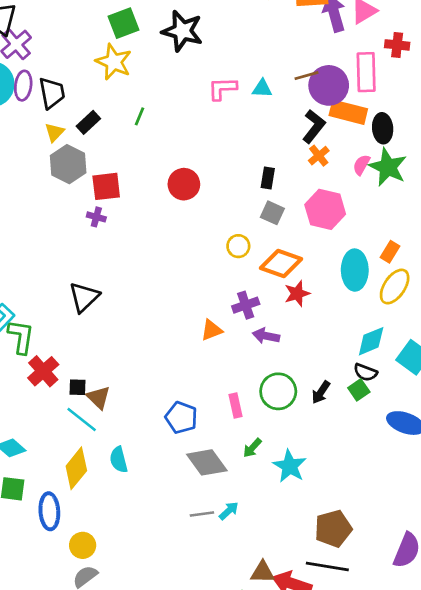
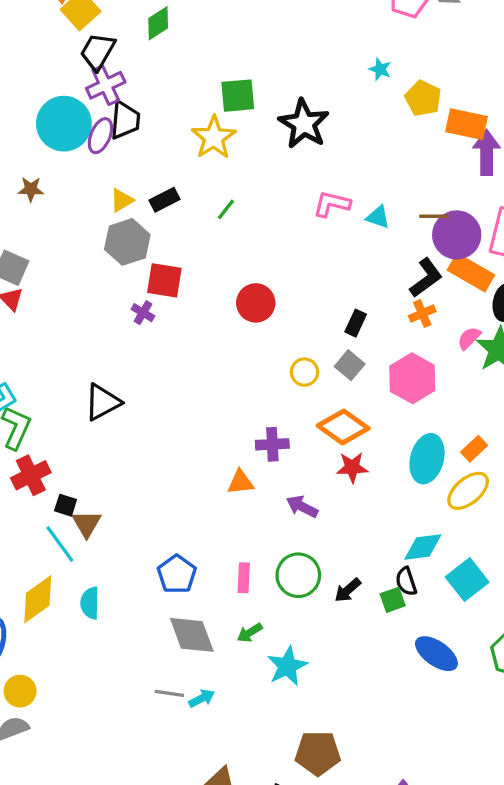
black trapezoid: (52, 93) -> (125, 120), moved
yellow circle: (238, 246) -> (304, 372), moved
purple cross: (246, 305) -> (272, 444), moved
black semicircle: (365, 372) -> (406, 581), turned 35

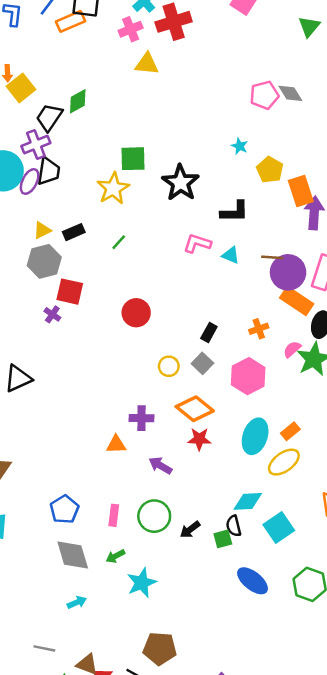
black trapezoid: (98, 52) -> (49, 117), moved
orange rectangle: (467, 124) -> (301, 191), turned 56
black L-shape: (426, 278) -> (235, 212), moved, turned 32
gray line: (169, 693) -> (44, 648), moved

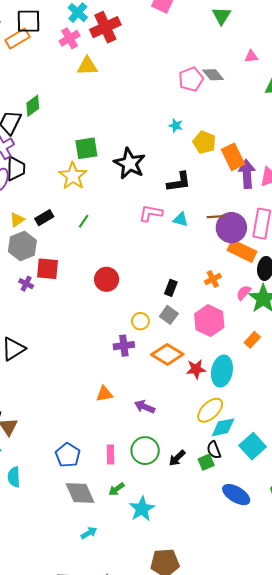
purple cross: (52, 314) -> (26, 284), moved
purple cross: (141, 418) -> (124, 346), moved
orange rectangle: (290, 431) -> (252, 340), moved
red star: (199, 439) -> (196, 369), moved
yellow ellipse: (284, 462) -> (210, 410), moved

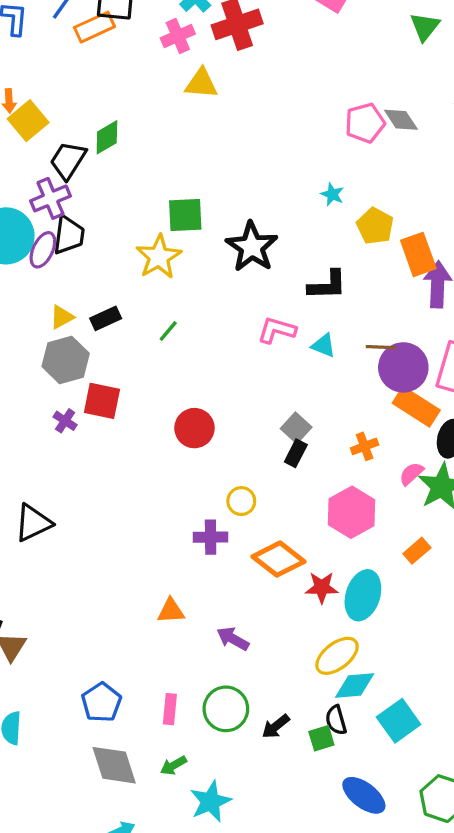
gray square: (169, 315) -> (296, 428), moved

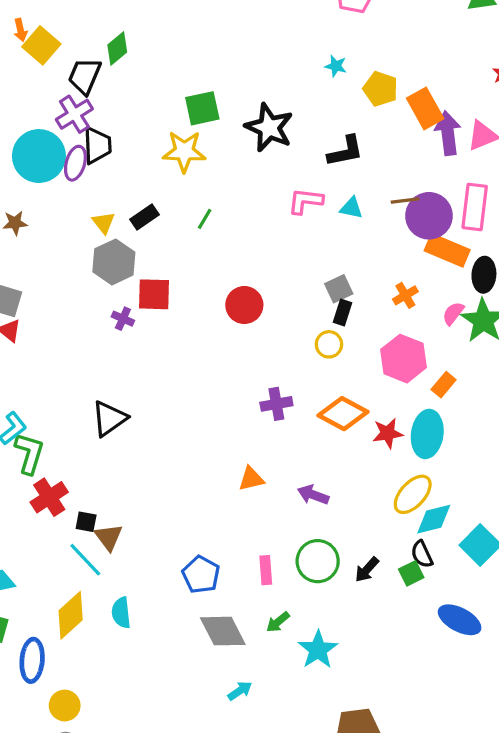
yellow star: (159, 257) -> (184, 151), turned -30
yellow triangle: (62, 317) -> (104, 223), turned -30
gray square: (296, 428) -> (339, 289), turned 32
yellow circle: (241, 501) -> (329, 344), moved
orange rectangle: (417, 551) -> (444, 385), moved

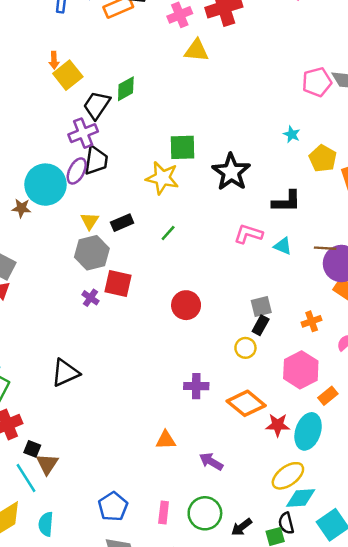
cyan circle: (39, 156) -> (45, 185), moved

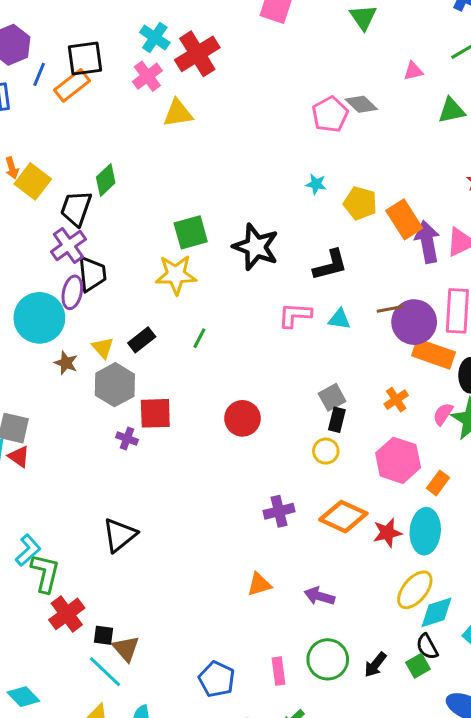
brown star: (21, 208) -> (66, 363), moved, turned 30

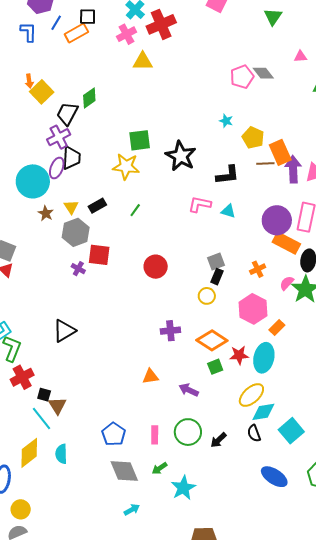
black square: (85, 58) -> (88, 17), size x0.7
brown line: (390, 309) -> (265, 163), moved
green square: (418, 666) -> (215, 367), moved

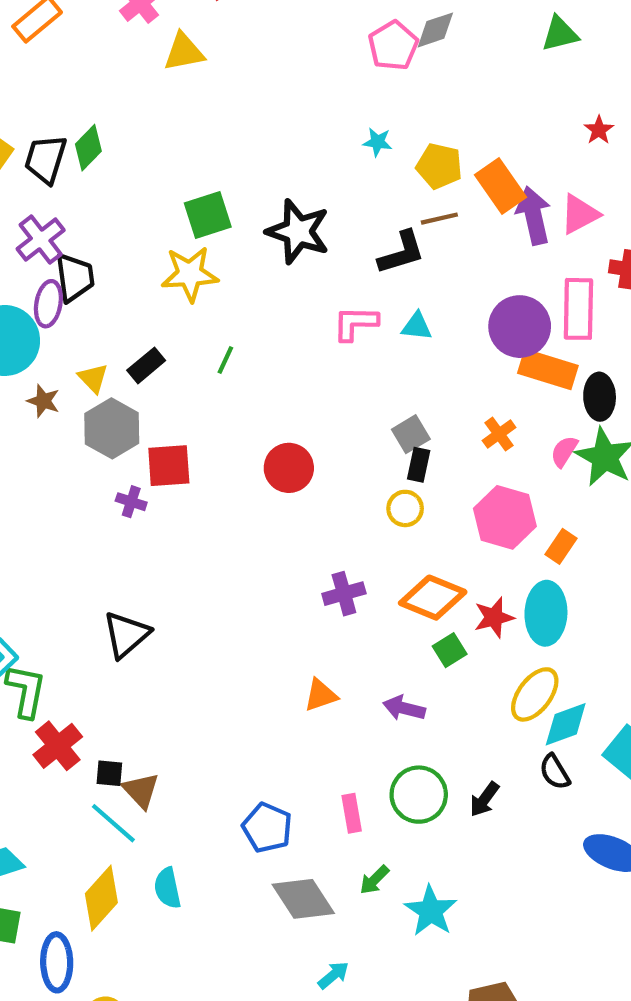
gray diamond: (263, 73) -> (435, 30), turned -60
black trapezoid: (67, 114) -> (46, 159), moved
brown line: (265, 163) -> (439, 219), moved

